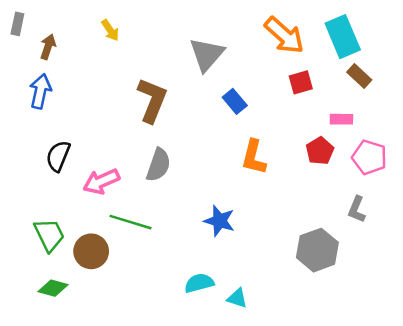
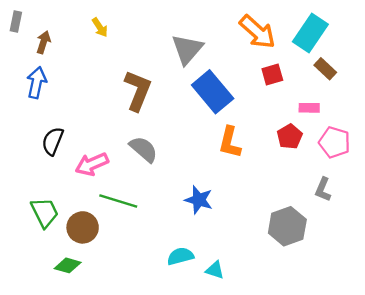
cyan rectangle: (343, 37) -> (310, 33), turned 57
blue rectangle: (235, 101) -> (213, 92), size x1.8
gray semicircle: (158, 165) -> (144, 149), turned -68
green diamond: (53, 288) -> (68, 265), moved

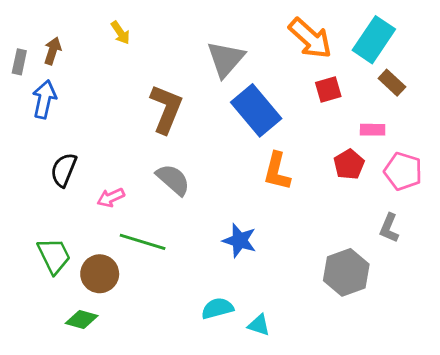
gray rectangle: (16, 22) -> (19, 62), moved
pink arrow: (92, 164) -> (111, 198), size x0.7

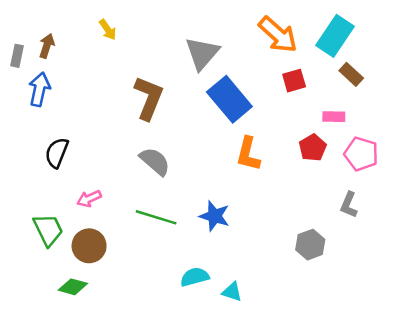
pink arrow: (111, 198) -> (89, 199), moved
green line: (143, 242) -> (156, 217), moved
gray hexagon: (346, 272) -> (310, 245), size x0.7

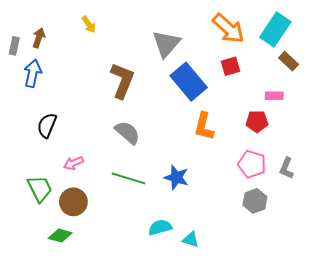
red square: (294, 81) -> (230, 66), moved
red pentagon: (313, 148) -> (257, 121), turned 30
pink pentagon: (361, 154) -> (252, 164), moved

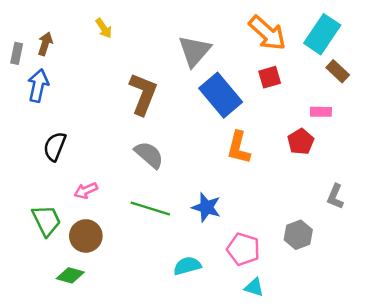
red pentagon: (257, 121) -> (301, 142), turned -30
pink pentagon: (252, 164) -> (243, 249), moved
cyan triangle: (191, 240) -> (254, 287), moved

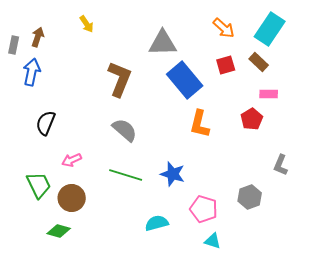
orange arrow: (267, 33) -> (224, 28), size x0.7
gray triangle: (194, 51) -> (163, 43), turned 48
brown rectangle: (338, 71) -> (259, 62), moved

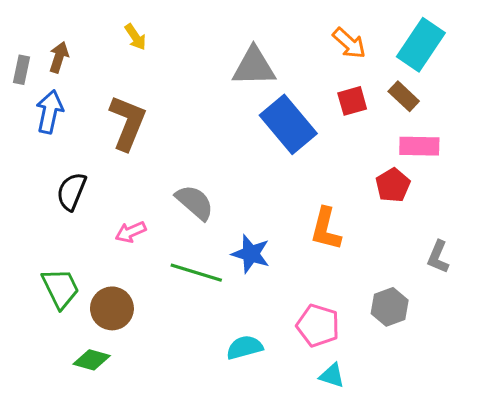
brown L-shape: (120, 79) -> (128, 123), moved
pink rectangle: (269, 94) -> (419, 146), size x1.4
orange L-shape: (200, 124) -> (326, 229), moved
pink arrow: (72, 160) -> (131, 232), moved
blue star: (173, 174) -> (251, 254), moved

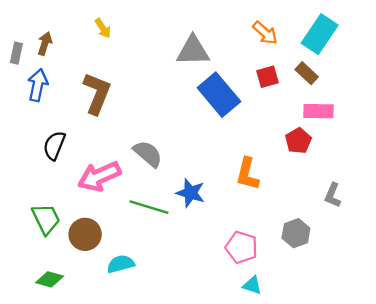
pink arrow: (131, 232) -> (99, 176), size x1.8
cyan semicircle: (245, 347) -> (121, 264), moved
green diamond: (92, 360) -> (50, 279), moved

